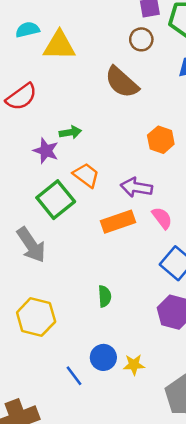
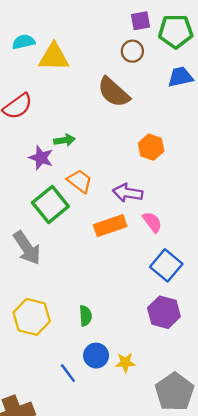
green semicircle: (105, 296) -> (86, 316), moved

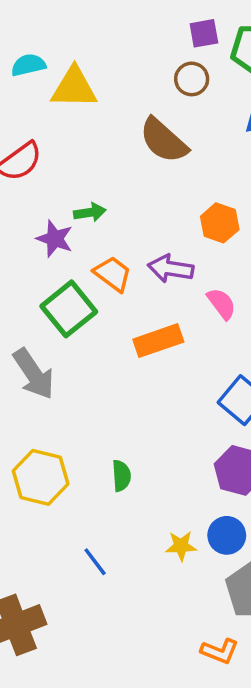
purple arrow: (128, 193) -> (171, 269), moved
pink semicircle: (152, 222) -> (221, 304), moved
blue circle: (96, 356) -> (227, 535), moved

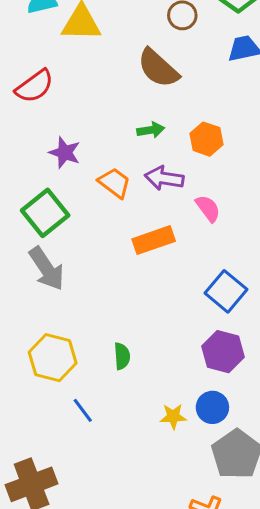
green arrow: (90, 212) -> (151, 130), moved
green square: (69, 309) -> (45, 213), moved
blue line: (95, 562) -> (83, 410), moved

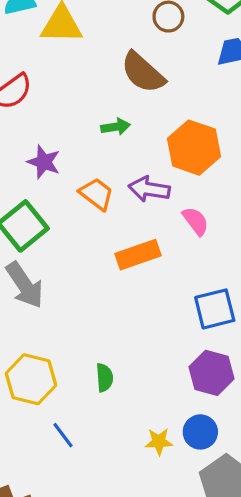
green arrow: (151, 130) -> (116, 127), moved
orange hexagon: (206, 139) -> (194, 148), size x1.5
blue square: (226, 291) -> (215, 309), turned 36

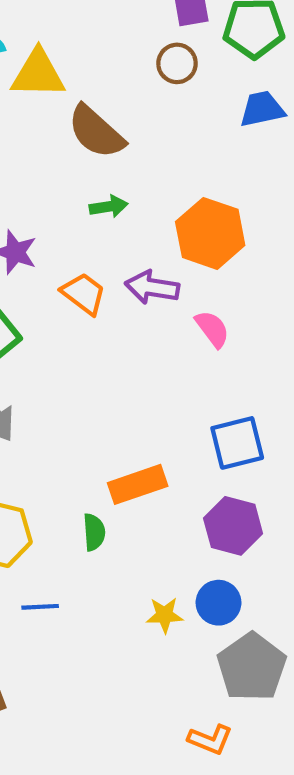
brown semicircle: (143, 73) -> (96, 132), moved
orange rectangle: (138, 255) -> (138, 484), moved
blue line: (63, 435) -> (40, 607), turned -56

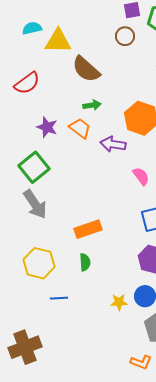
orange trapezoid: (84, 294) -> (80, 128), moved
pink semicircle: (212, 329) -> (141, 176), moved
orange rectangle: (138, 484) -> (88, 229), moved

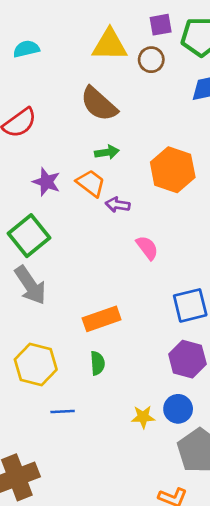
yellow triangle: (58, 41) -> (110, 45), moved
purple arrow: (113, 144) -> (118, 205), moved, size x0.7
pink semicircle: (141, 176) -> (147, 248), moved

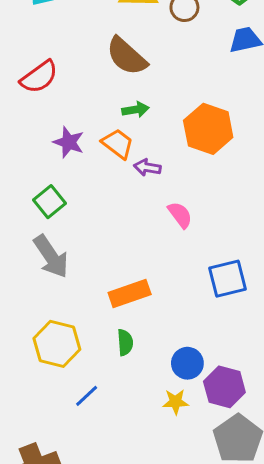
green square: (29, 236) -> (49, 202), size x0.7
purple hexagon: (187, 359) -> (224, 387), moved
blue circle: (178, 409) -> (187, 363), moved
blue line: (63, 412) -> (87, 396), turned -40

